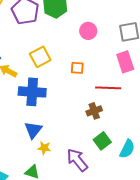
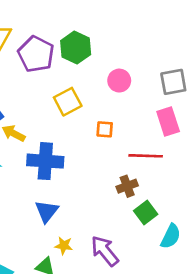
yellow square: (40, 57) -> (68, 102), moved
green square: (102, 141) -> (146, 213), moved
yellow star: (44, 148) -> (64, 246), moved

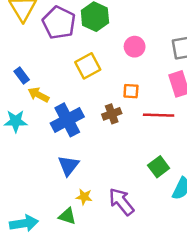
orange square: (105, 129) -> (131, 91), moved
blue cross: (45, 161) -> (67, 120), turned -32
brown cross: (127, 186) -> (112, 114), moved

